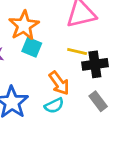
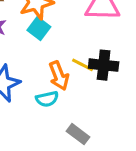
yellow line: (77, 51) -> (83, 65), moved
gray rectangle: (98, 101) -> (78, 134), moved, turned -30

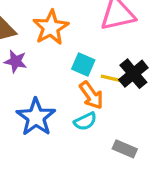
cyan square: (39, 29) -> (83, 65), moved
black cross: (104, 65) -> (133, 74), turned -32

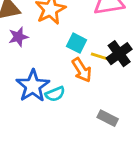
purple star: (16, 61) -> (18, 37), turned -30
cyan semicircle: (85, 121) -> (55, 94), moved

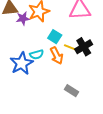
purple star: (18, 37) -> (23, 18), moved
cyan semicircle: (55, 94) -> (37, 54), moved

